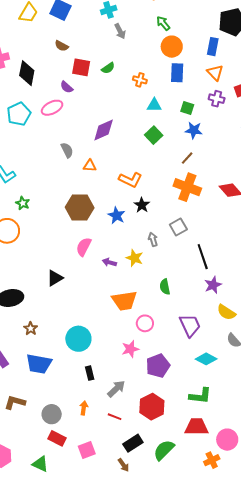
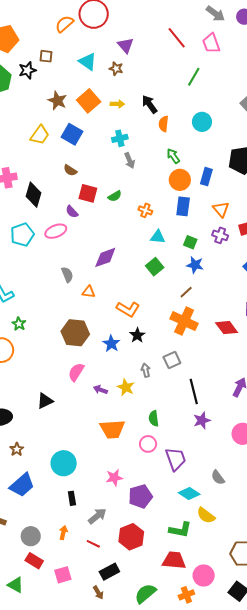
blue rectangle: (213, 47) -> (206, 177), moved
yellow semicircle: (226, 312) -> (206, 515), moved
pink circle: (145, 323) -> (148, 444), moved
blue trapezoid: (39, 364) -> (22, 485), turned -56
green semicircle: (164, 450) -> (145, 594), moved

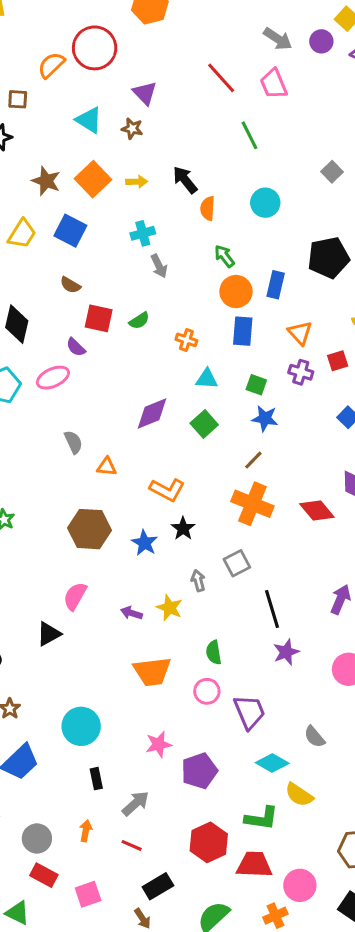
brown square: (46, 56) -> (18, 99), moved
green line: (194, 77) -> (250, 135), turned -54
purple diamond: (105, 257) -> (152, 413), moved
pink semicircle: (76, 372) -> (75, 596), moved
red hexagon: (131, 537) -> (209, 842), moved

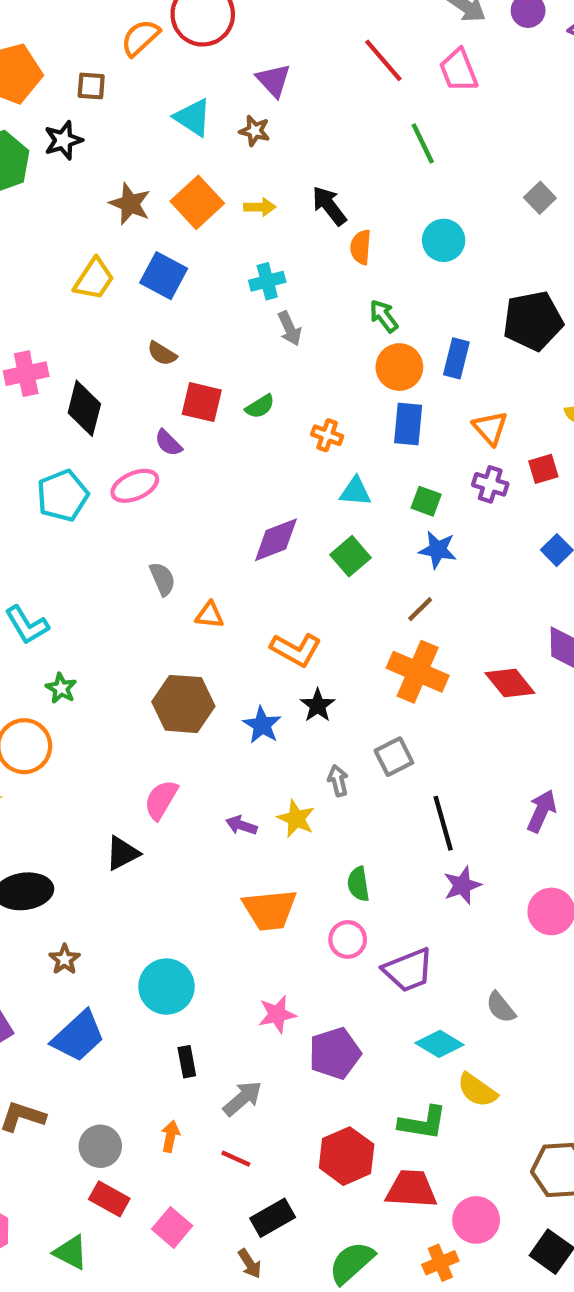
purple trapezoid: (249, 712) -> (408, 970), turned 90
pink square: (88, 894) -> (172, 1227), turned -32

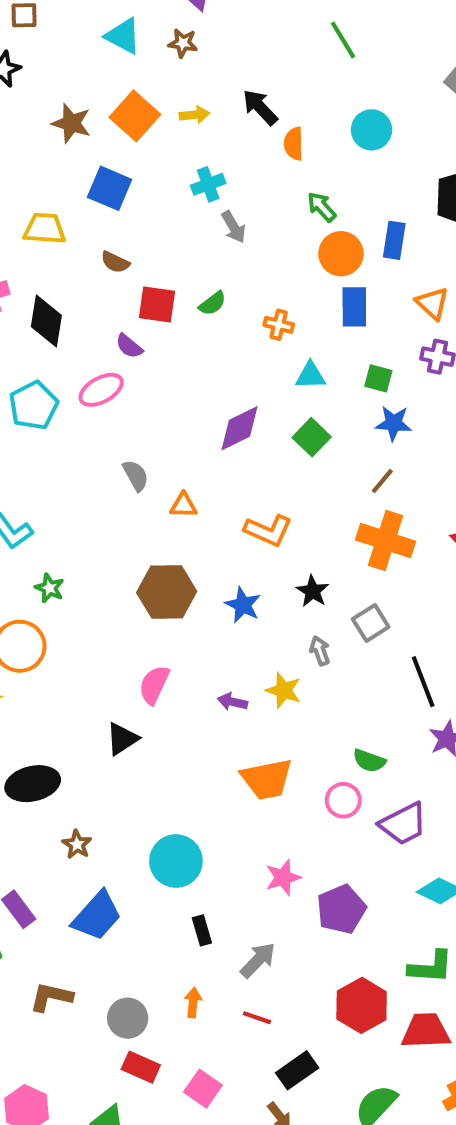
yellow trapezoid: (94, 279) -> (45, 229), moved, turned -114
black star: (318, 705) -> (313, 591), moved
green semicircle: (358, 884) -> (369, 761), moved, turned -56

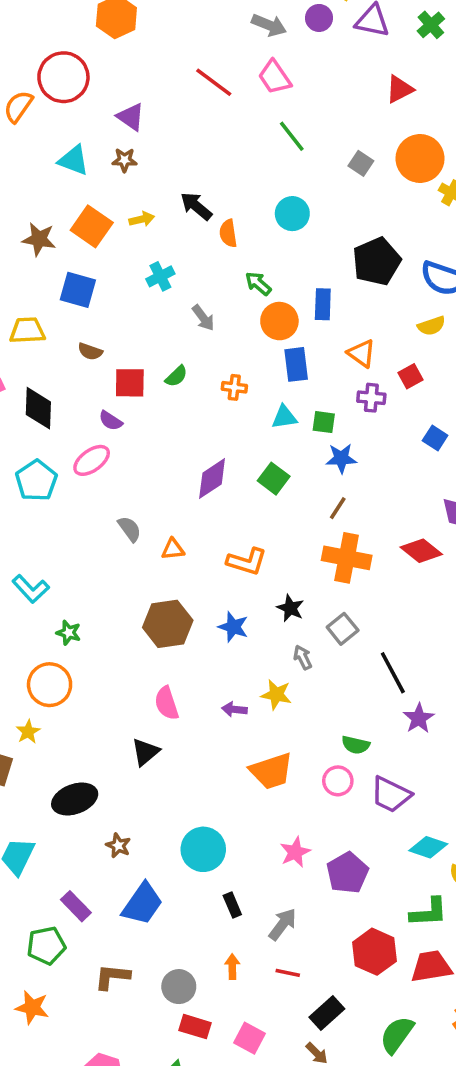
green line: (343, 40) -> (292, 136), moved
gray arrow: (234, 227) -> (203, 318), moved
cyan triangle: (310, 376) -> (284, 417), moved
pink semicircle: (154, 685) -> (167, 703), turned -36
purple trapezoid: (403, 824) -> (391, 794), turned 60

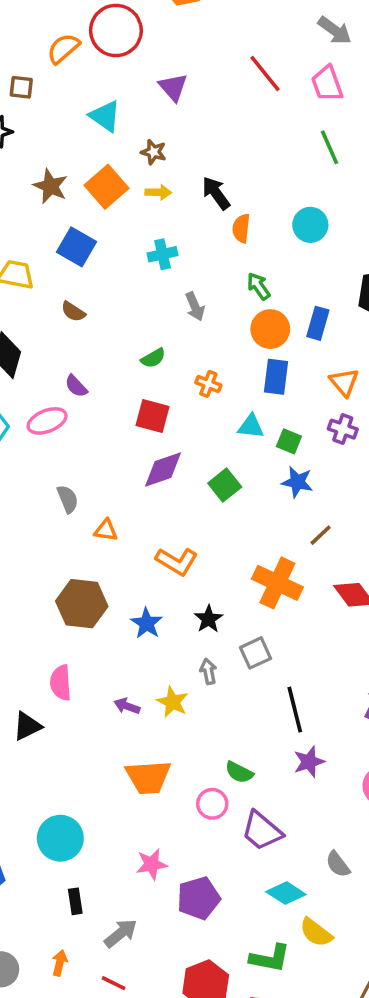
brown star: (125, 160) -> (154, 152), moved
red square: (130, 383) -> (152, 416), moved
brown line: (338, 508) -> (321, 535), moved

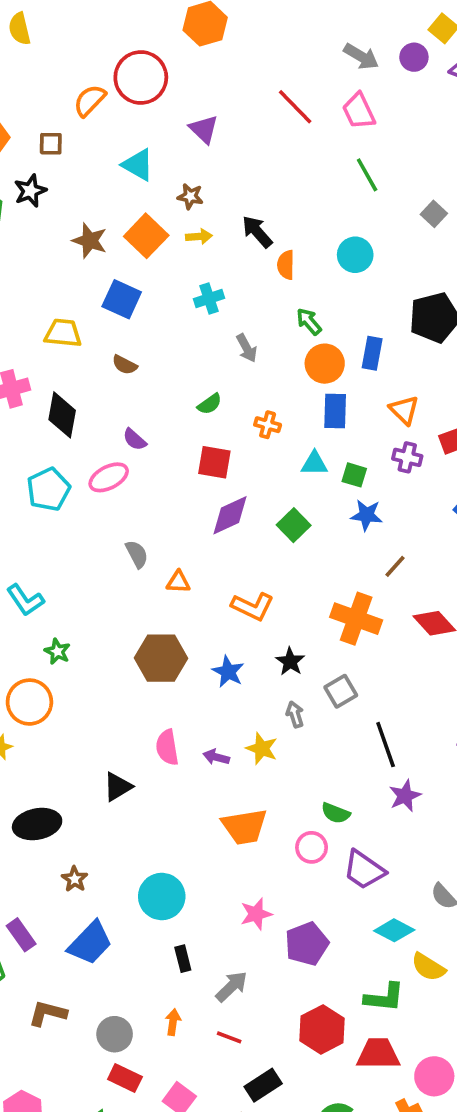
pink semicircle: (61, 683) -> (167, 747), moved

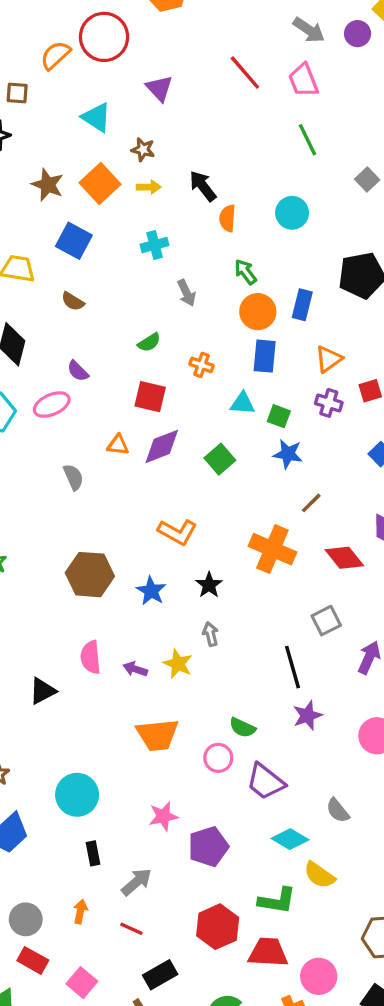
orange triangle: (404, 410) -> (329, 359), turned 36
orange triangle: (178, 582) -> (118, 445), moved
gray square: (341, 691) -> (326, 621), moved

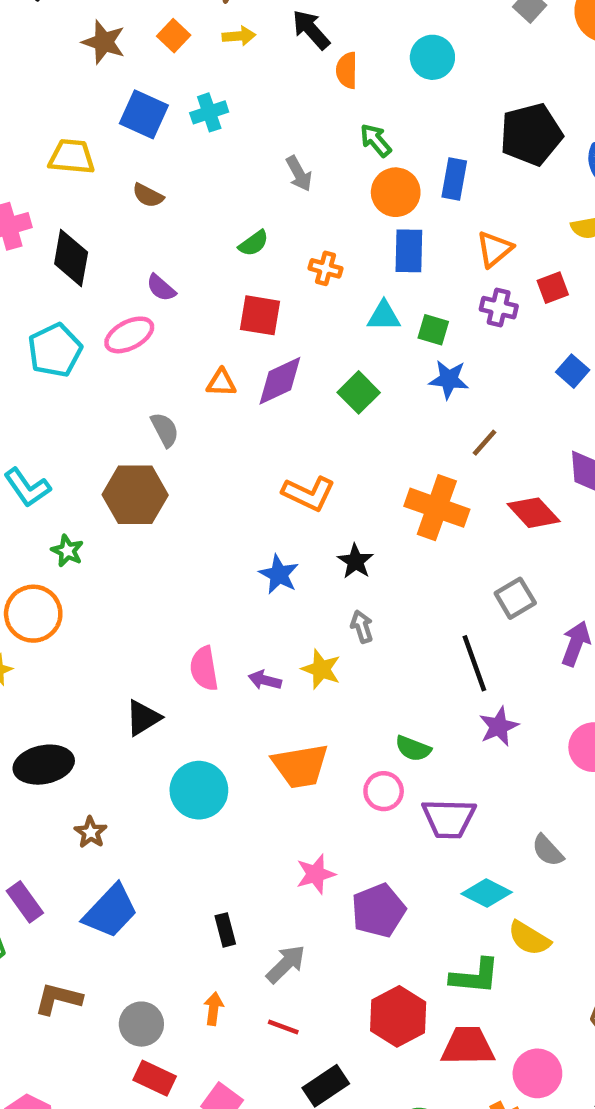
orange square: (100, 184) -> (174, 36), size x0.6
cyan cross: (155, 245) -> (209, 112), moved
brown hexagon: (90, 575) -> (135, 495), moved
purple trapezoid: (265, 782) -> (449, 818), turned -33
cyan circle: (77, 795) -> (199, 790), moved

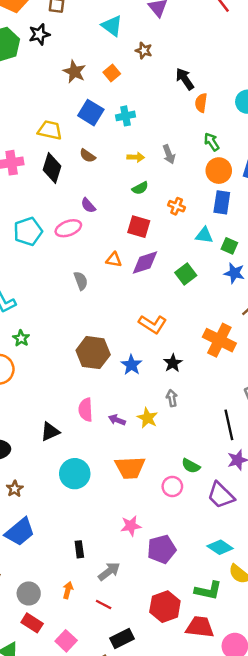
yellow arrow: (239, 36) -> (136, 157), moved
black diamond: (71, 258) -> (52, 168), moved
brown hexagon: (135, 495) -> (93, 353), moved
purple trapezoid: (449, 818) -> (221, 495), moved, turned 36

